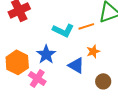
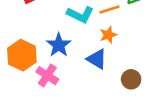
orange star: (93, 51) -> (108, 35), moved

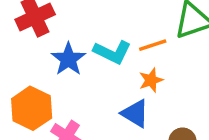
blue star: (59, 45) -> (68, 59), moved

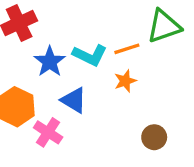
blue triangle: (135, 114) -> (74, 100), moved

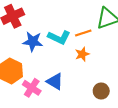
blue star: (50, 62) -> (33, 42), turned -30
blue triangle: (74, 100) -> (55, 82), moved

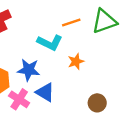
orange line: (83, 33) -> (71, 22), moved
blue star: (33, 42) -> (29, 70), moved

